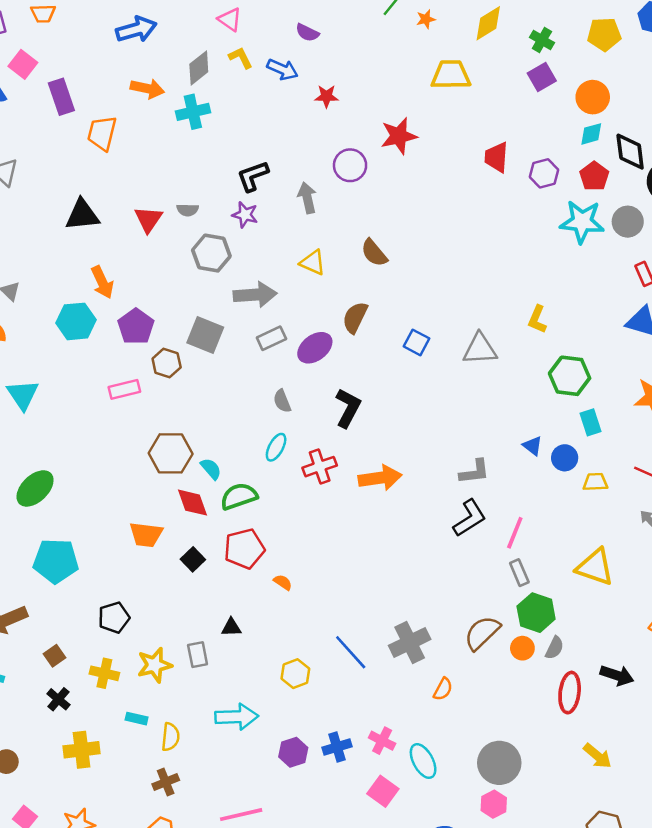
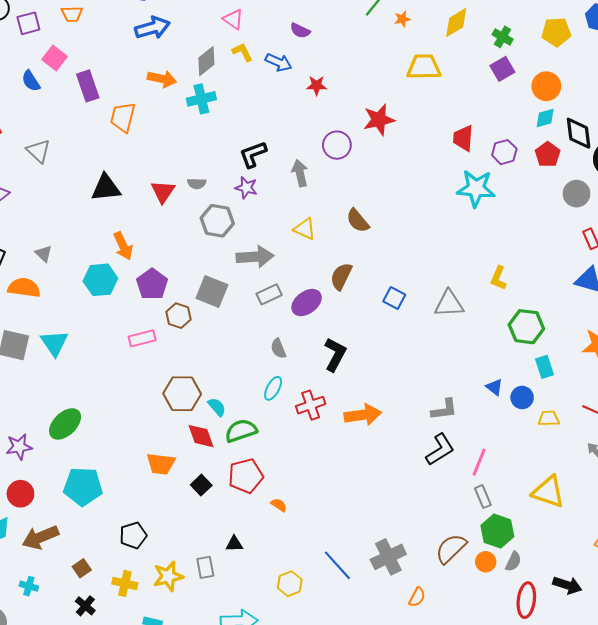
cyan star: (582, 222) -> (476, 188), moved

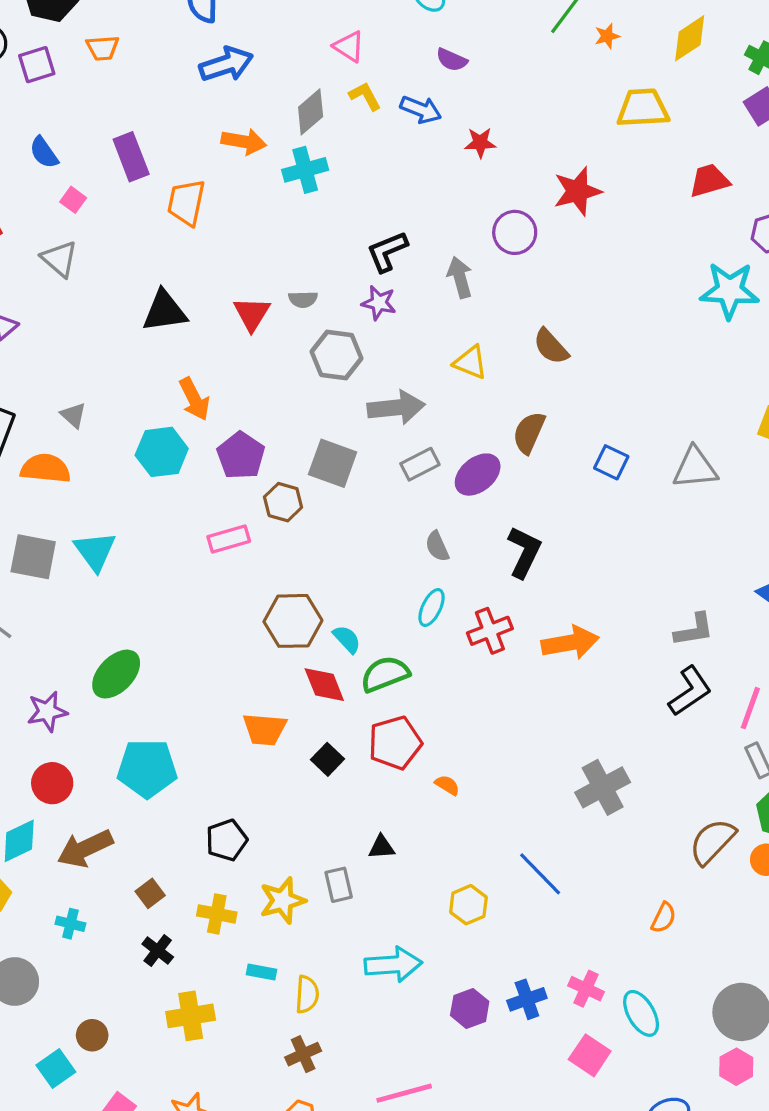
pink square: (55, 58) -> (73, 200), moved, size x0.7
red trapezoid: (463, 138) -> (709, 181), moved, turned 72
gray cross: (388, 557) -> (603, 787), moved

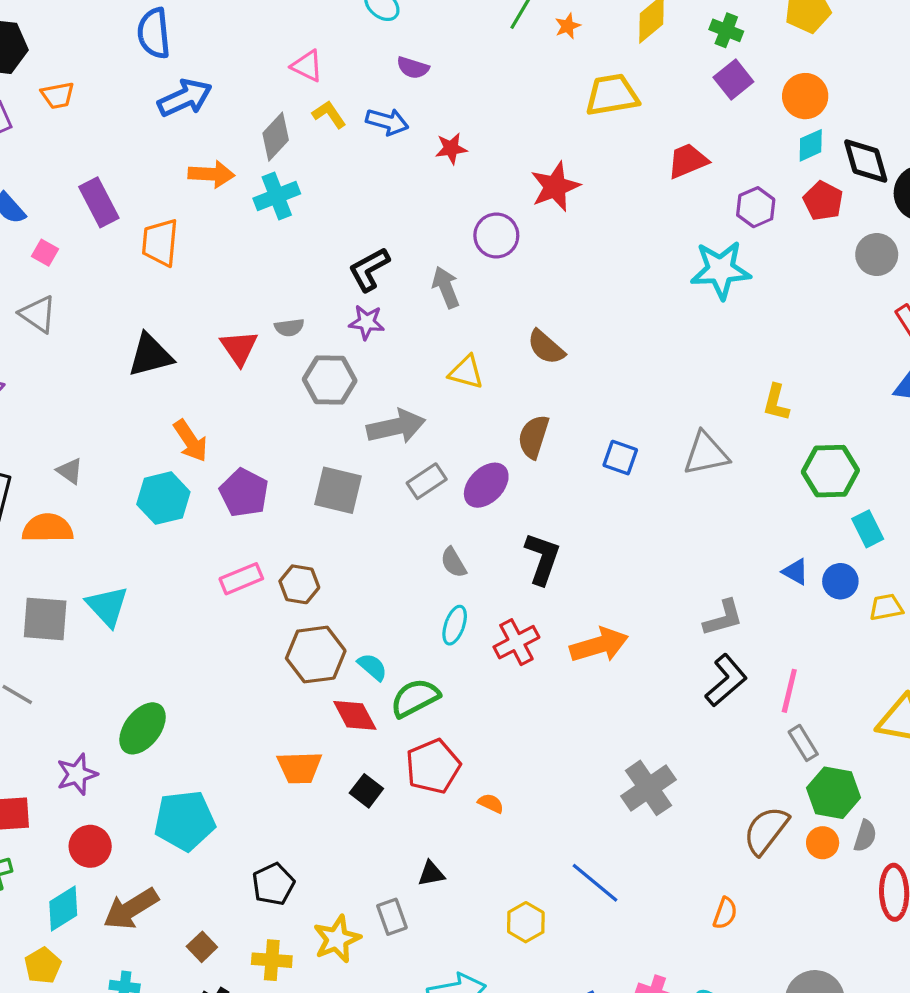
brown hexagon: (283, 502) -> (299, 584), moved

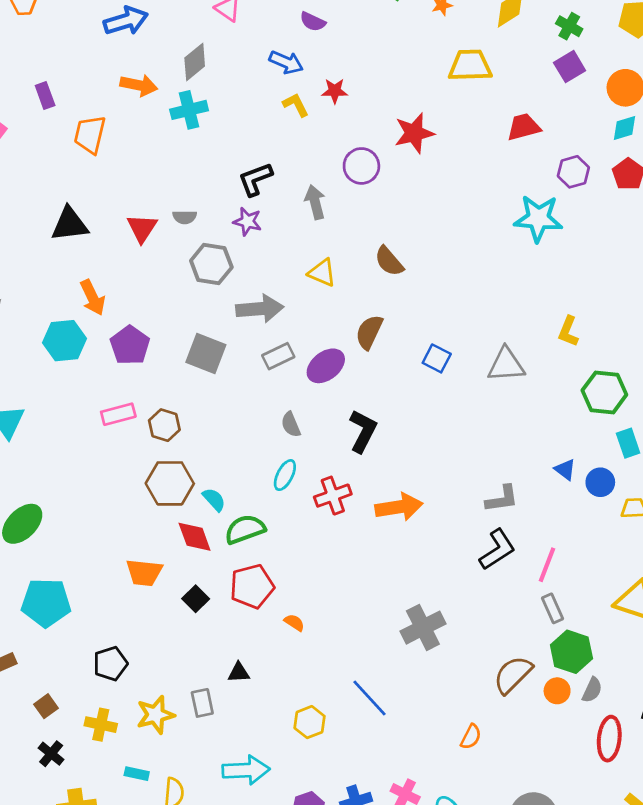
yellow L-shape: (329, 114) -> (296, 105), moved
purple rectangle: (99, 202) -> (45, 95), size x0.7

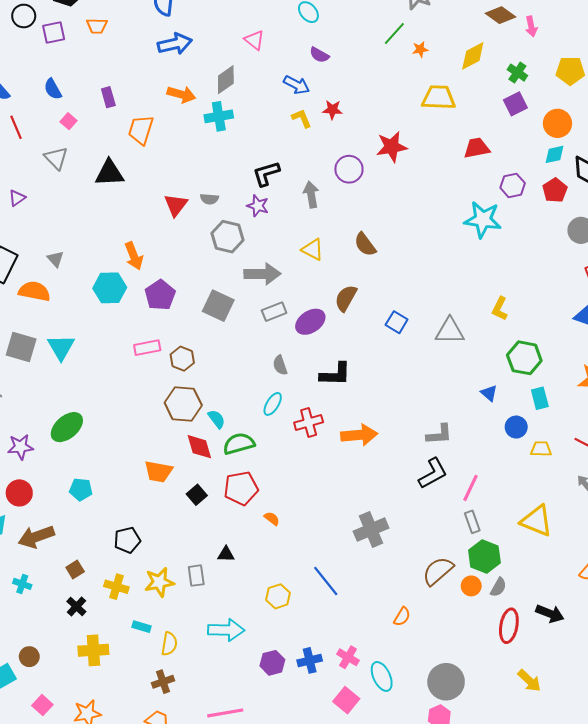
black triangle: (70, 224) -> (109, 173), moved
black L-shape: (363, 431) -> (335, 374), turned 60
blue triangle: (565, 470) -> (489, 393), moved
cyan pentagon: (46, 603) -> (81, 489), size x0.6

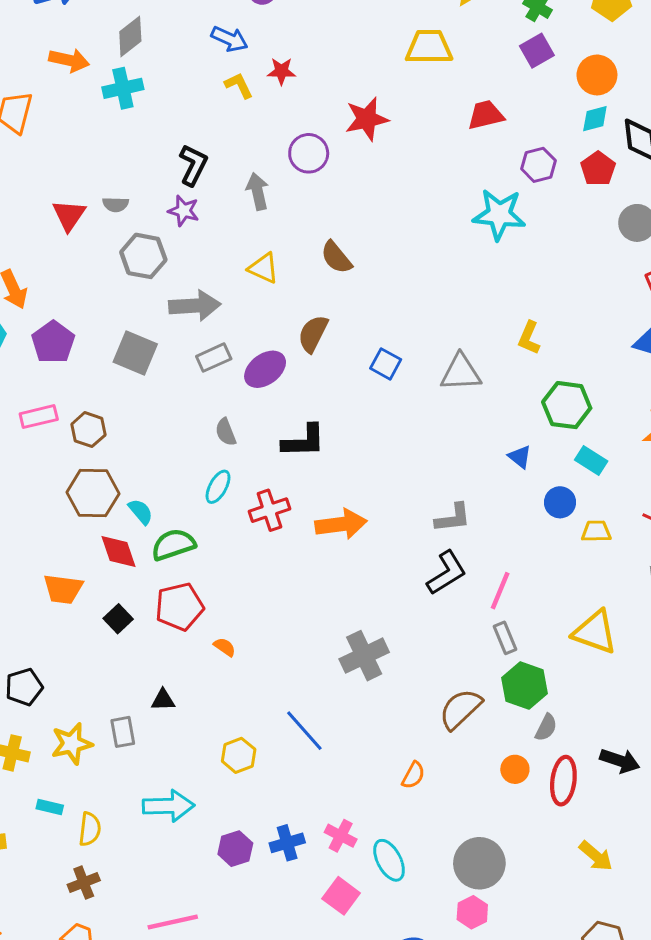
black L-shape: (266, 174) -> (193, 165), turned 136
cyan rectangle: (540, 398) -> (591, 461), turned -40
orange circle: (471, 586) -> (515, 769), moved

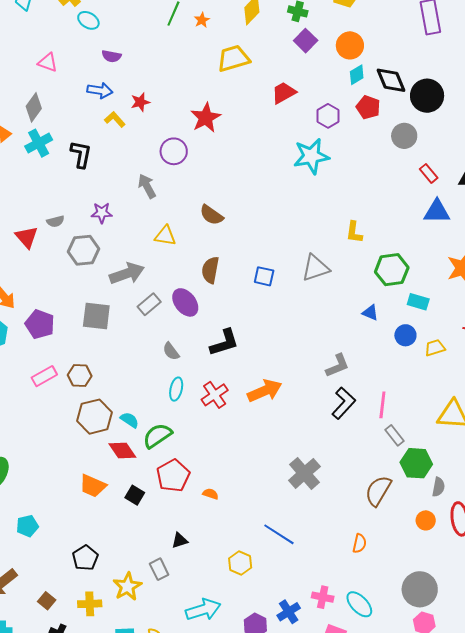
black L-shape: (193, 165) -> (81, 154), moved
purple ellipse: (265, 369) -> (185, 302), turned -76
orange trapezoid: (63, 589) -> (93, 486), turned 32

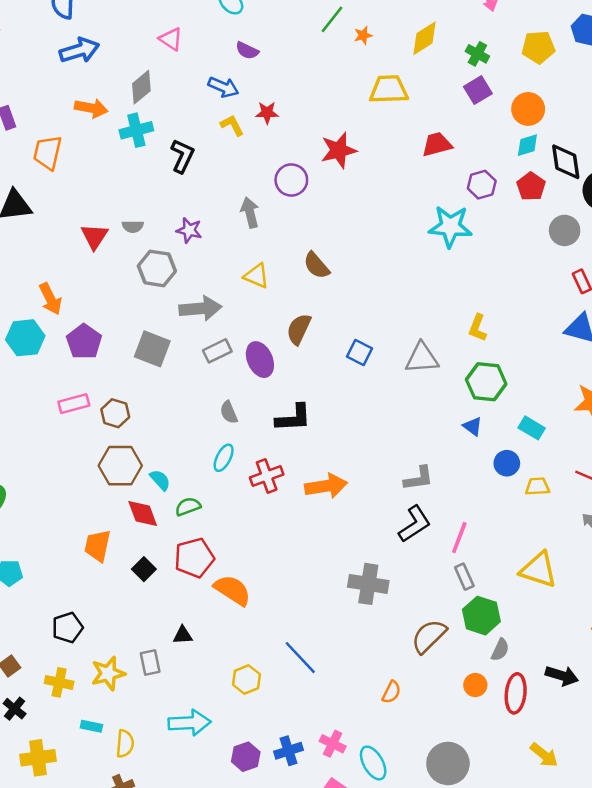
green hexagon: (392, 270) -> (486, 382), moved
green semicircle: (157, 436) -> (188, 507), size x0.7
gray cross: (304, 473) -> (368, 584), moved, turned 36
orange trapezoid: (93, 486) -> (98, 546), turned 64
orange semicircle: (211, 494) -> (233, 590), size x2.0

